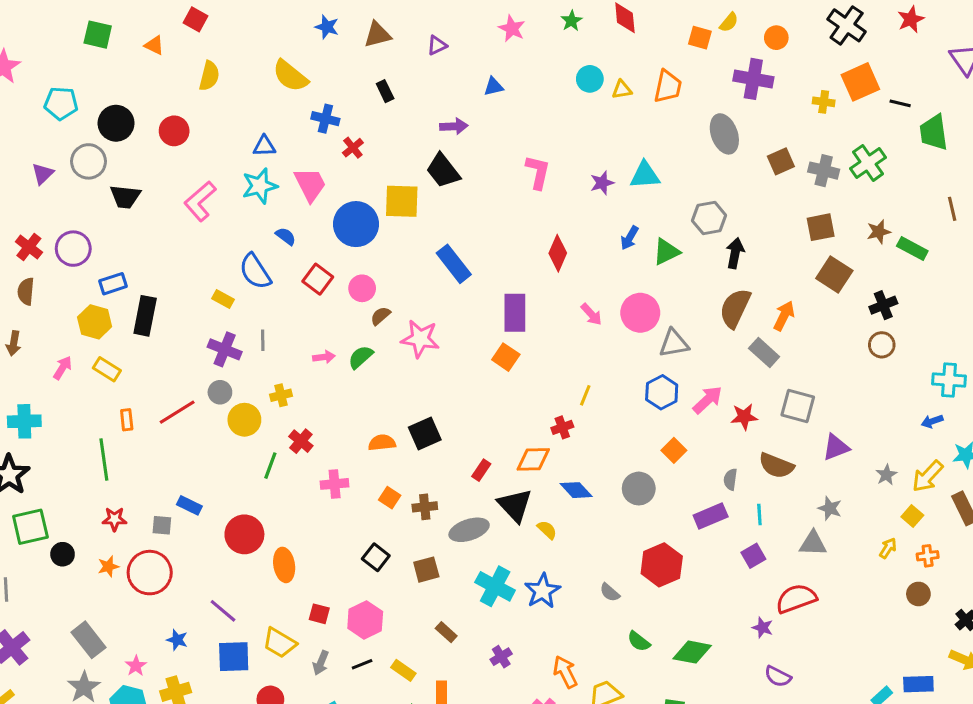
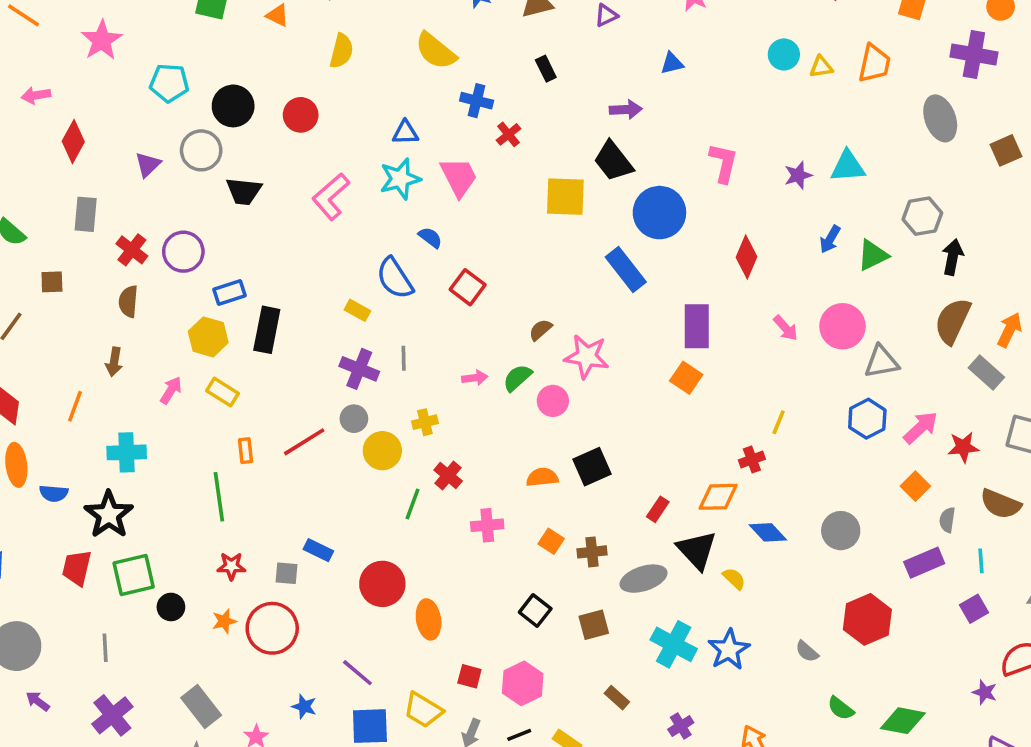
blue circle: (356, 224) -> (659, 213), moved
pink circle: (362, 288) -> (553, 401), moved
orange square: (674, 450) -> (915, 486), moved

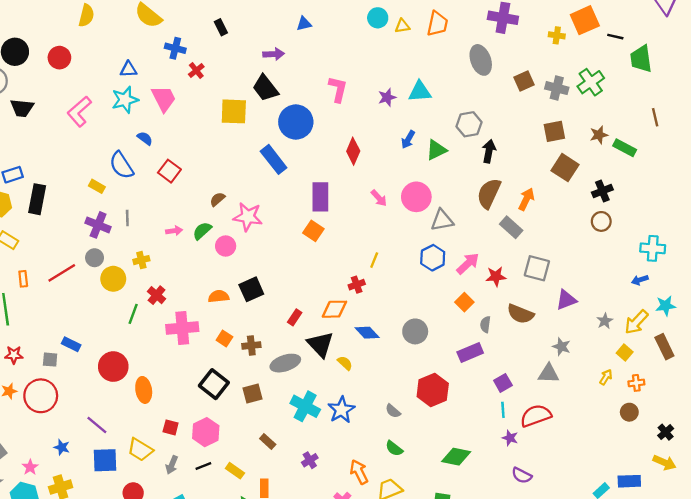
pink cross: (487, 525) -> (182, 328), size x1.5
cyan line: (981, 561) -> (503, 410), moved
black square: (535, 611) -> (214, 384), size x1.4
green semicircle: (841, 708) -> (394, 448), moved

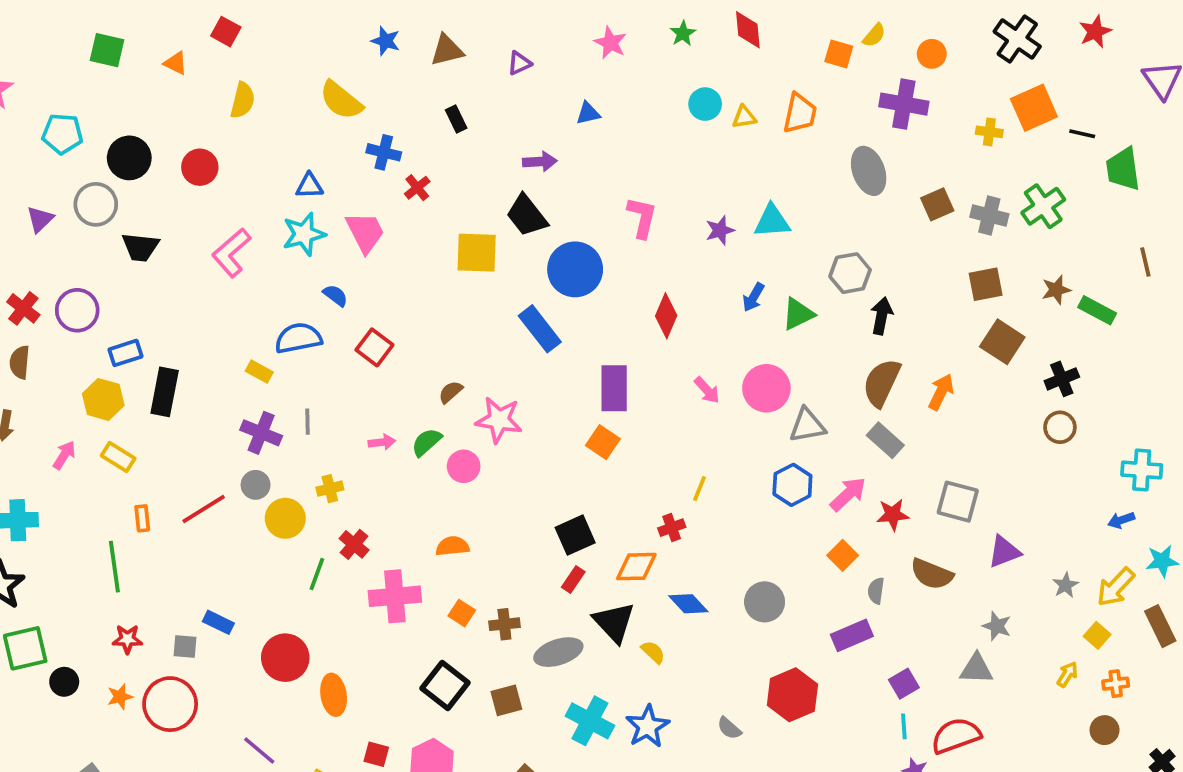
blue semicircle: (121, 165) -> (298, 338), turned 112
gray rectangle: (511, 227) -> (885, 440), moved
black square: (251, 289) -> (575, 535), moved

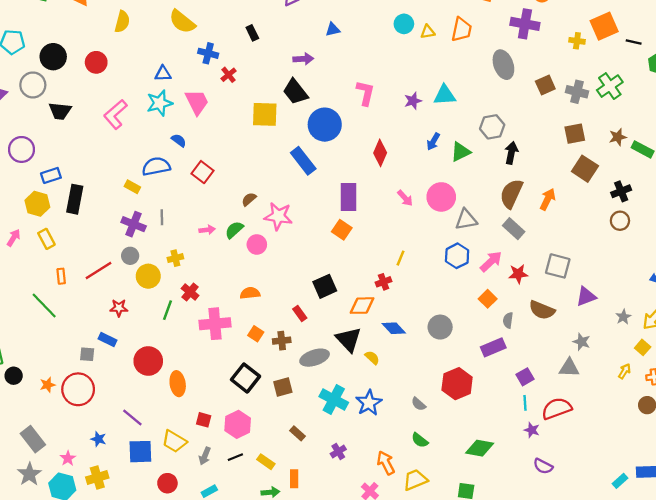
yellow rectangle: (118, 457) -> (46, 239), turned 30
green line: (114, 567) -> (44, 306), turned -36
red rectangle: (573, 580) -> (300, 313), moved, turned -70
red star: (127, 639) -> (119, 308), moved

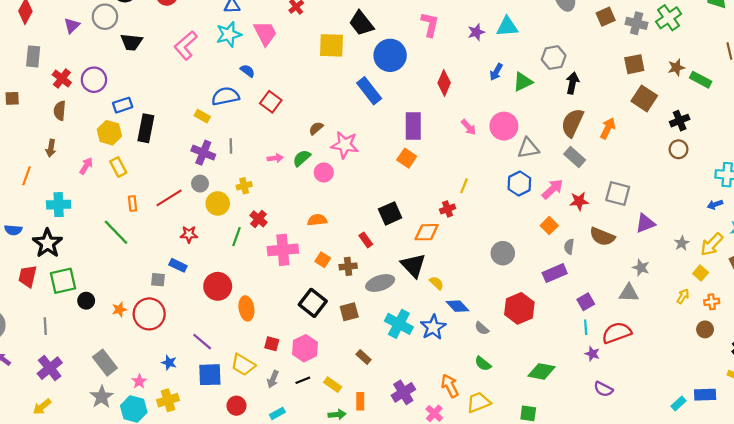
blue diamond: (394, 328) -> (457, 306), moved
purple cross: (338, 452) -> (403, 392), moved, size x1.5

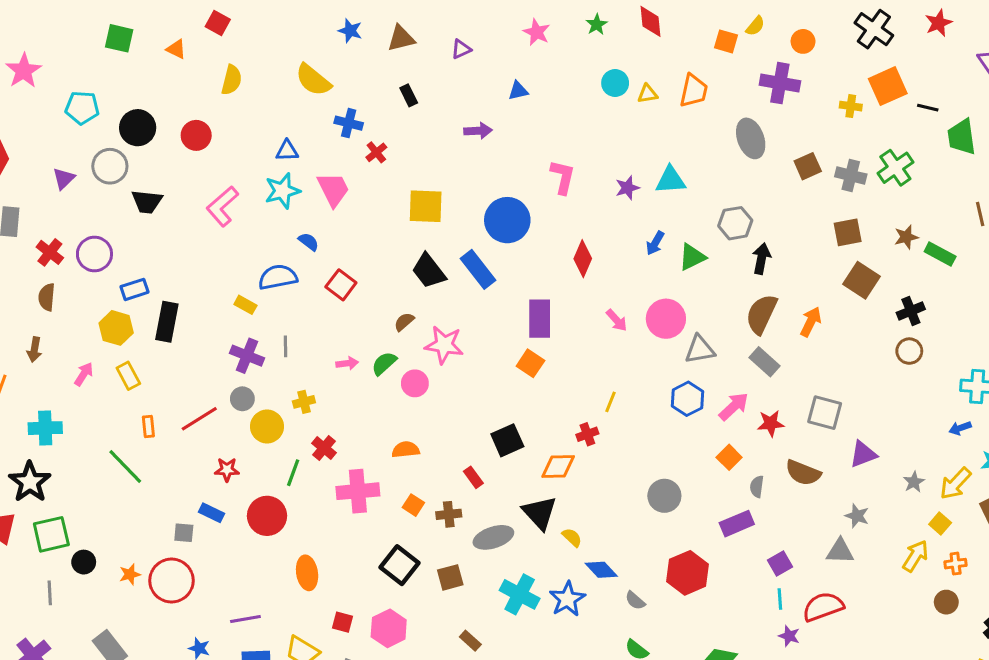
black trapezoid: (361, 23) -> (429, 271), moved
red circle: (218, 286) -> (267, 516), moved
yellow arrow: (683, 296) -> (915, 556), size x1.5
gray line: (45, 326) -> (50, 593), moved
purple line: (202, 342) -> (245, 619), turned -50

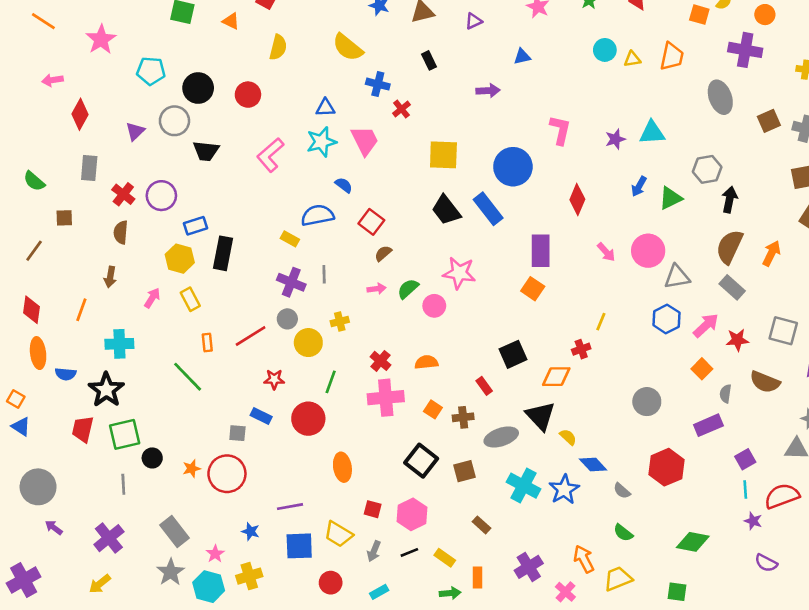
brown semicircle: (404, 322) -> (383, 253), moved
red cross: (324, 448) -> (380, 361), moved

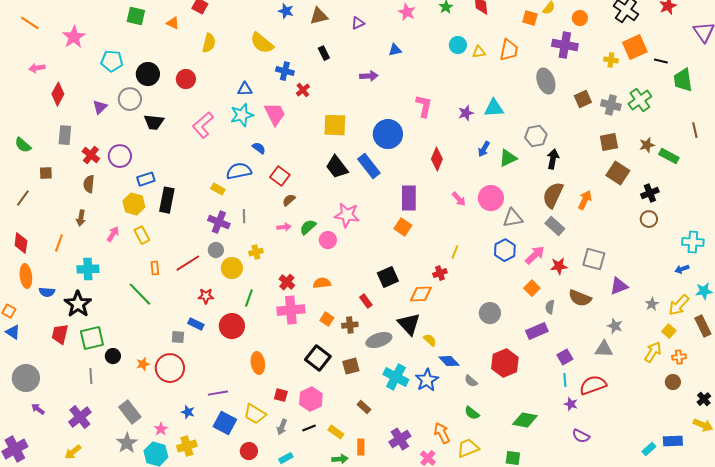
blue square: (299, 546) -> (225, 423), turned 30

